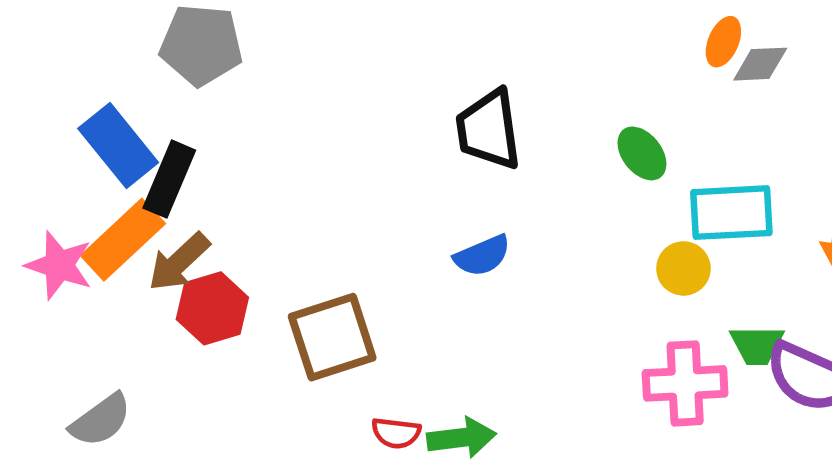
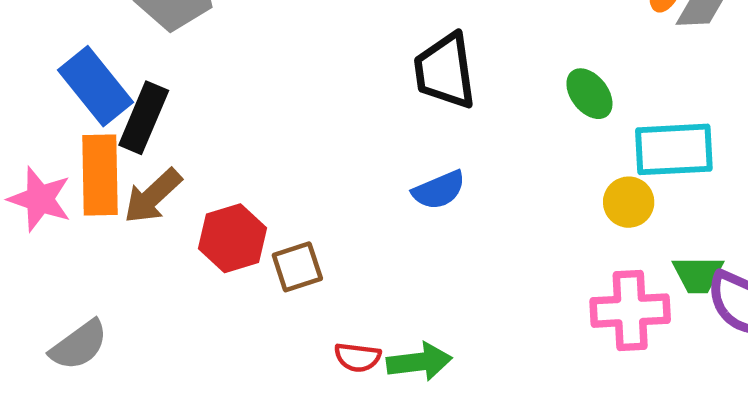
orange rectangle: (123, 240) -> (100, 175), turned -48
red hexagon: (212, 308) -> (233, 238), moved
brown square: (332, 337) -> (297, 267), size x0.6

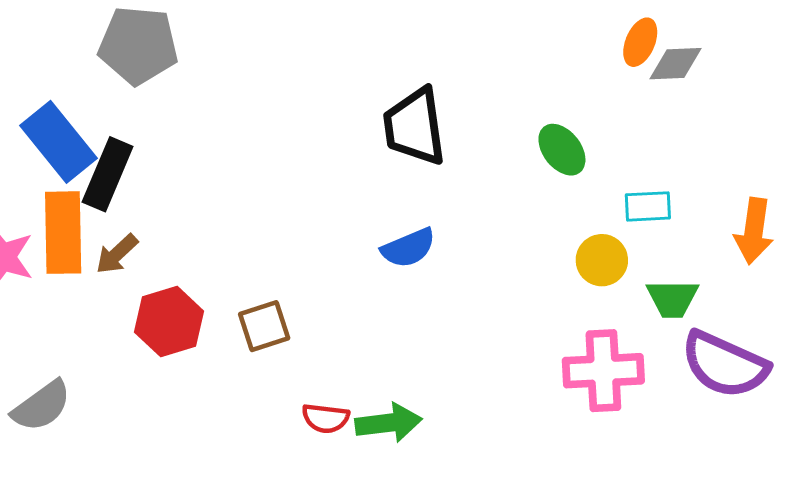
cyan rectangle: (674, 149) -> (648, 206), size x0.6
brown arrow: (153, 196) -> (117, 254), size x0.7
red hexagon: (233, 238) -> (169, 322), moved
green trapezoid: (698, 274) -> (672, 299), moved

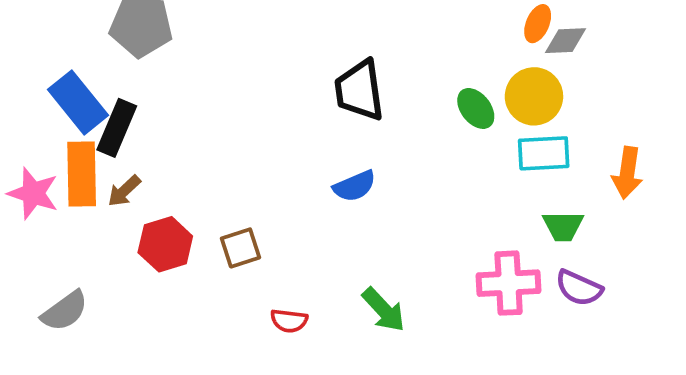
cyan rectangle: (648, 206) -> (544, 153), size x1.4
yellow circle: (602, 260) -> (534, 96), moved, size x1.4
purple semicircle: (725, 365) -> (579, 288), moved, size x0.7
green arrow: (388, 423) -> (384, 310), moved, turned 54

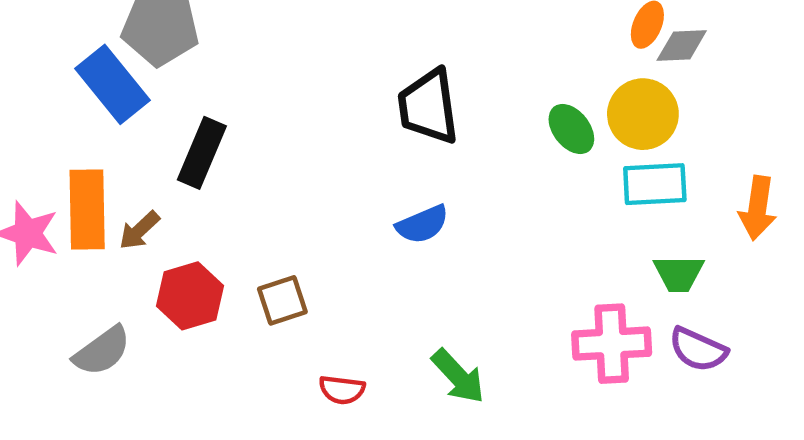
blue rectangle: (78, 102) -> (112, 84), moved
black rectangle: (117, 128) -> (202, 153), moved
gray semicircle: (65, 311) -> (102, 351), moved

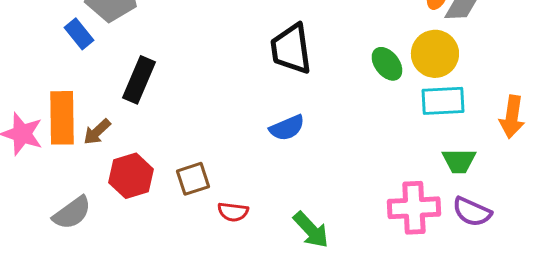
blue rectangle: (112, 84) -> (79, 34), size x0.6
red semicircle: (342, 390) -> (233, 212), moved

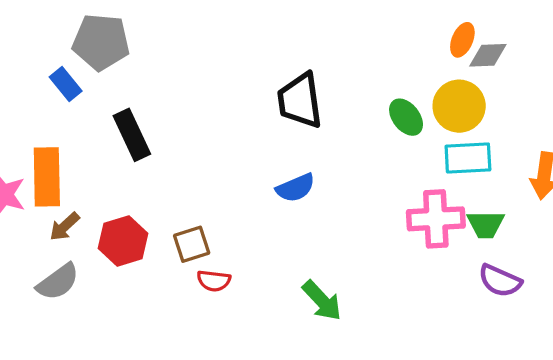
black rectangle: (139, 80) -> (132, 135), turned -48
brown arrow: (97, 132) -> (65, 227), moved
pink cross: (414, 208) -> (436, 219), moved
red semicircle: (233, 212) -> (214, 281), moved

